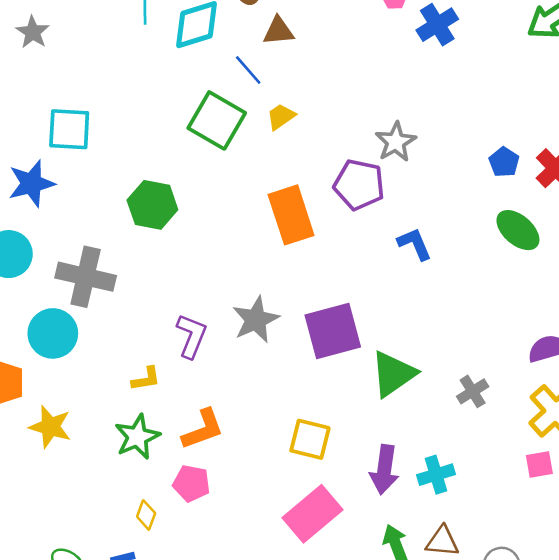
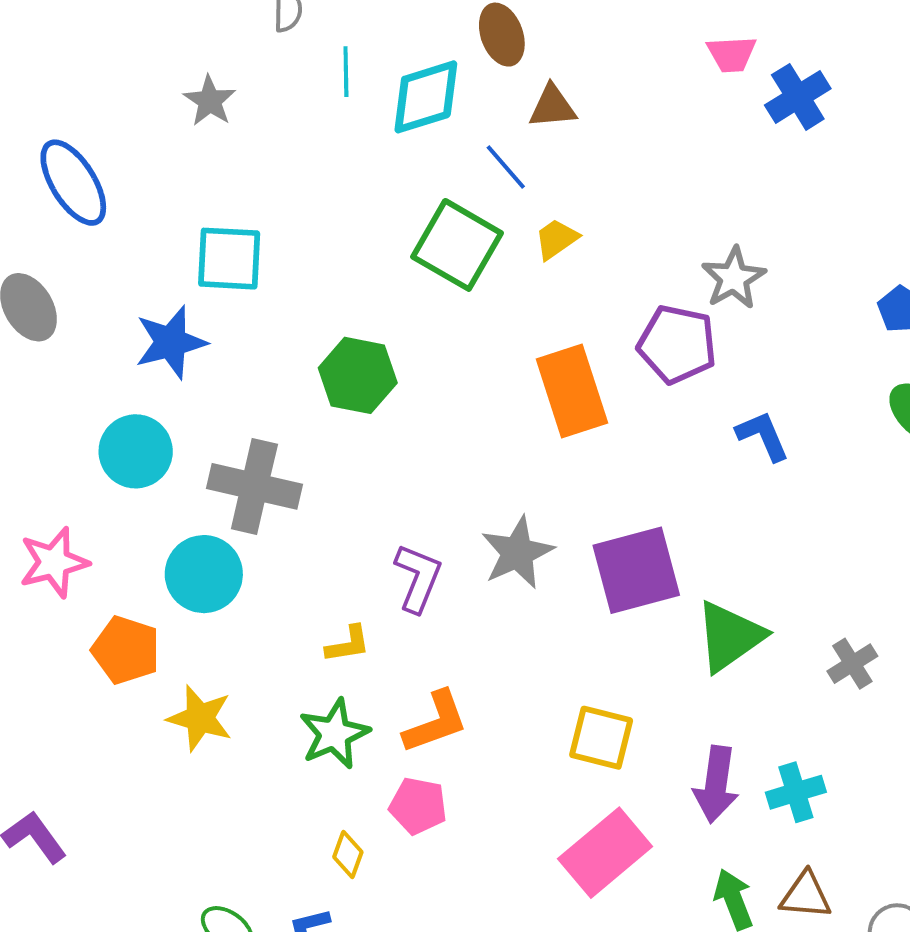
gray star: (33, 32) -> (210, 101), moved

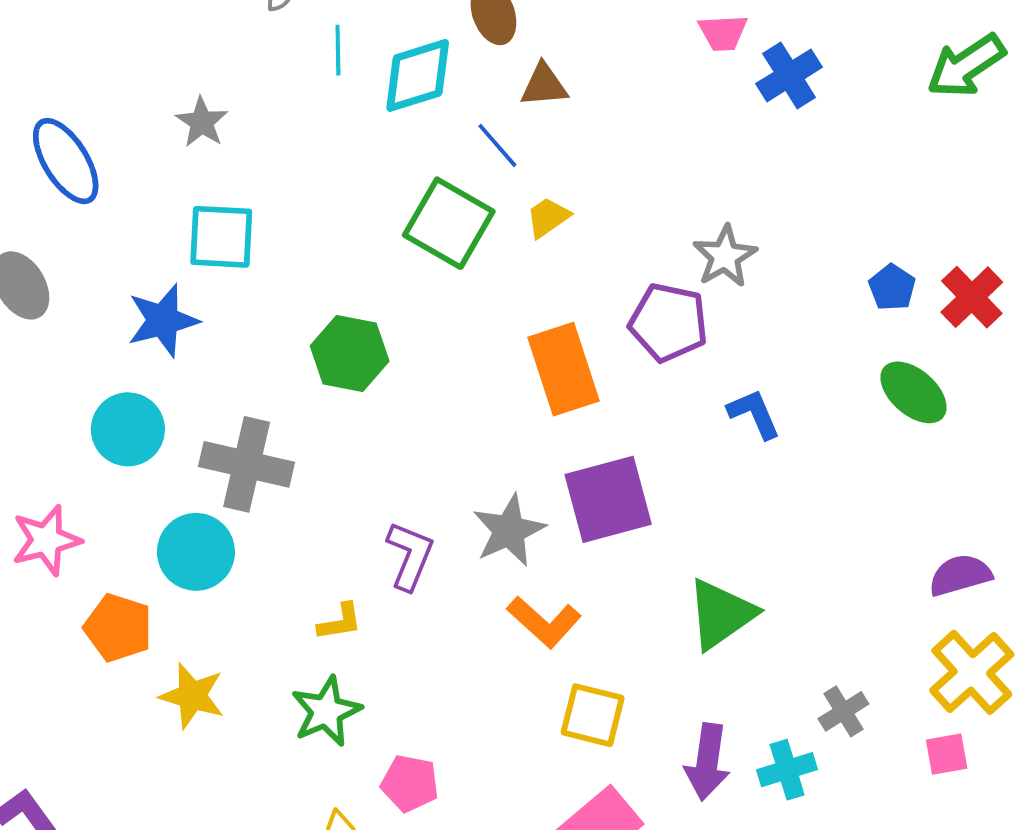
gray star: (210, 101) -> (202, 122), moved
purple square: (636, 570) -> (608, 499), moved
gray cross: (852, 664) -> (843, 711), moved
orange L-shape: (436, 722) -> (544, 622), moved, turned 62

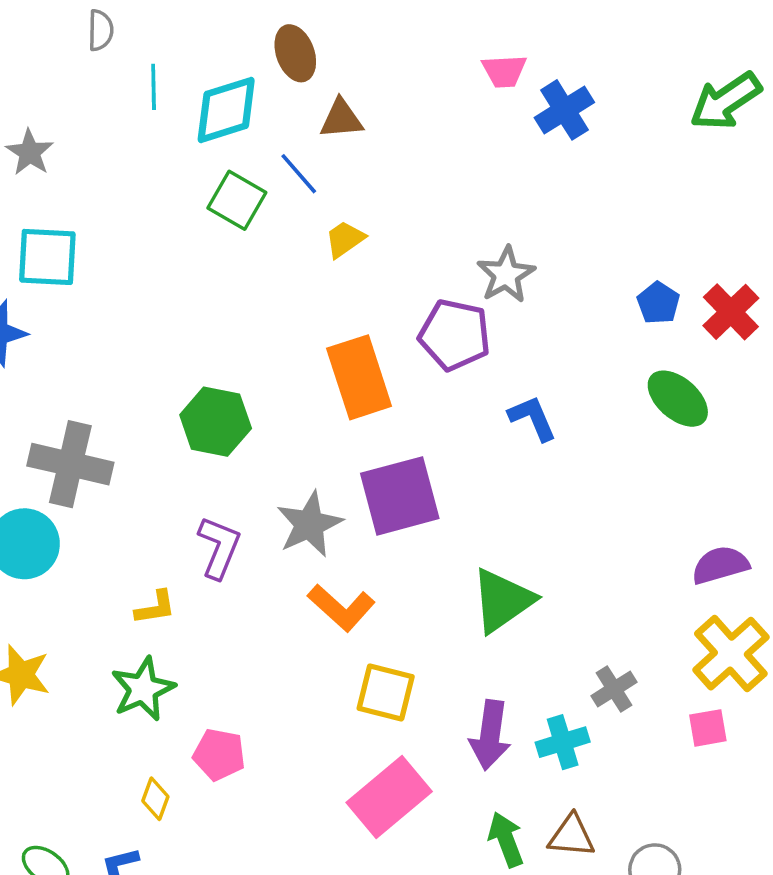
green square: (449, 223) -> (237, 200), moved, size x0.7
green hexagon: (350, 354) -> (216, 422), moved

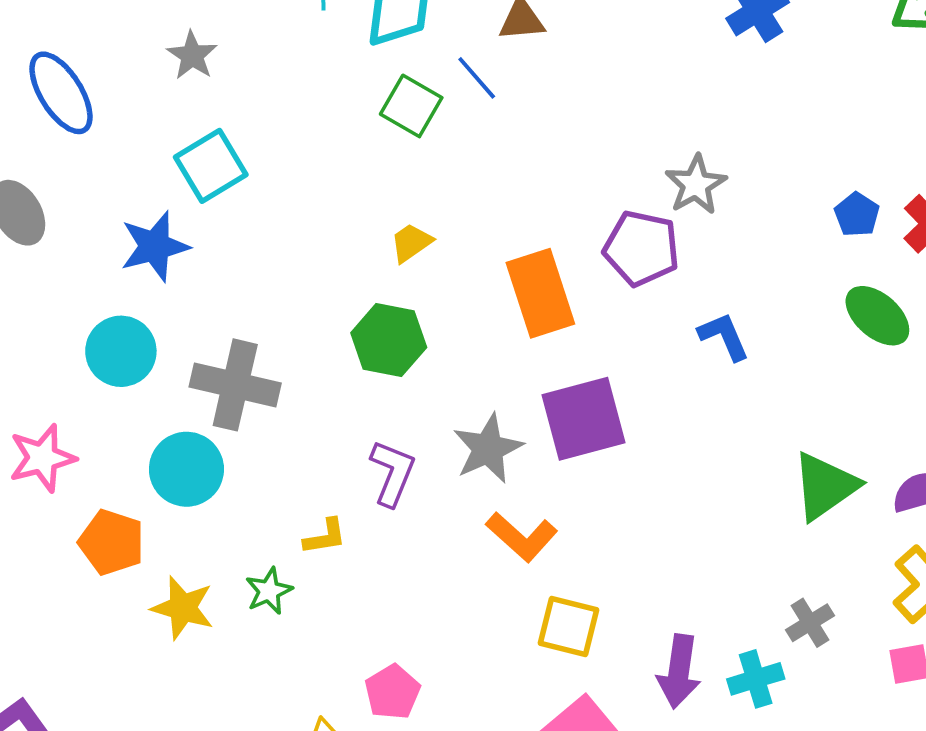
yellow trapezoid: (345, 239) -> (411, 243), moved
cyan square: (47, 257) -> (211, 166), turned -34
green triangle: (502, 600) -> (825, 486), moved
green star: (143, 689) -> (269, 591), moved, size x0.7
pink pentagon: (219, 755) -> (392, 692), turned 30

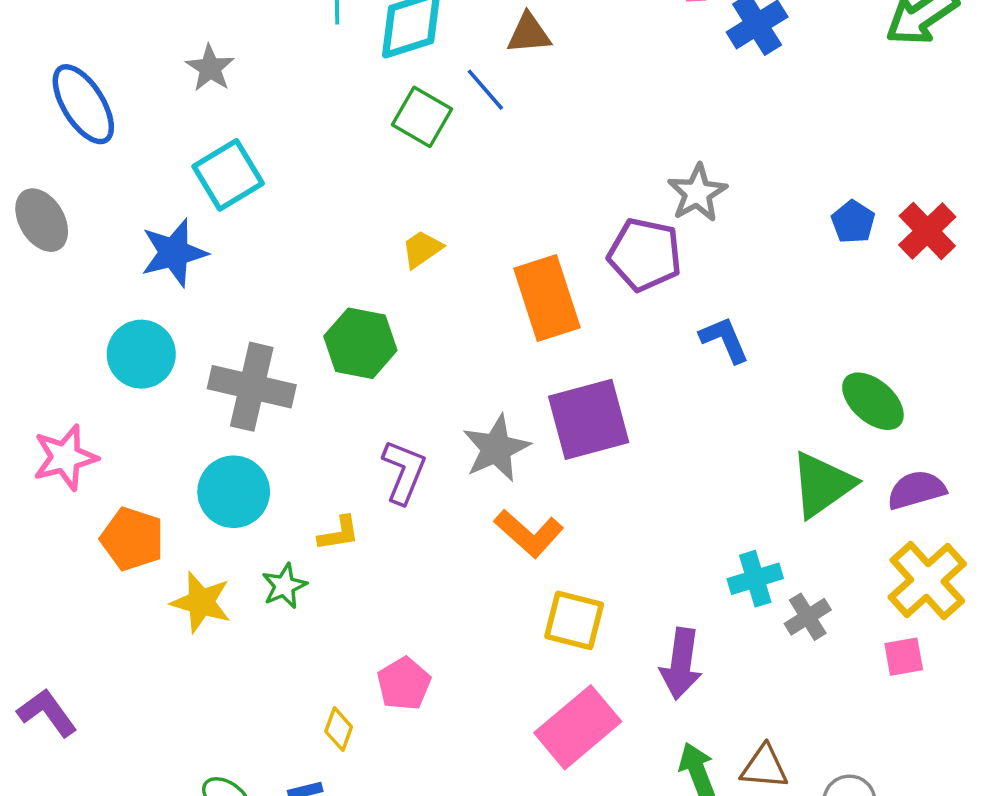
green ellipse: (877, 316) -> (873, 401), moved
green hexagon: (389, 340) -> (360, 343), moved
cyan circle: (186, 469) -> (234, 492), moved
cyan cross: (756, 679) -> (755, 579), moved

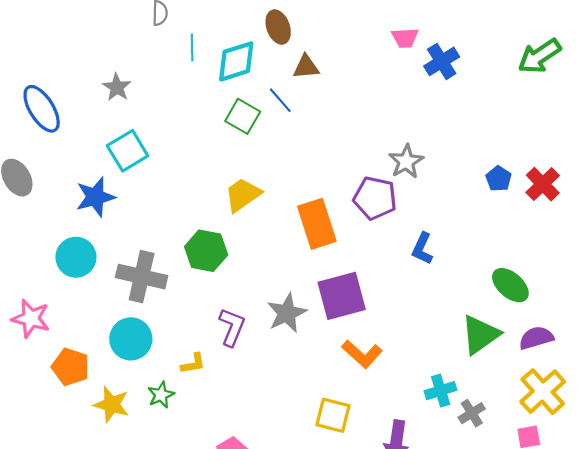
yellow trapezoid: (422, 249) -> (243, 195), size x1.5
blue L-shape: (724, 340) -> (422, 249), turned -132
pink star: (65, 457) -> (31, 318), turned 30
orange L-shape: (529, 533) -> (362, 354), moved

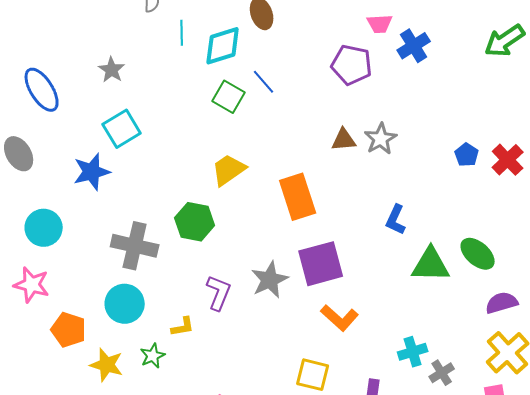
brown triangle: (306, 67) -> (344, 140), moved
purple pentagon: (375, 198) -> (352, 65), moved
cyan circle: (76, 257) -> (44, 228), moved
green triangle: (480, 335) -> (431, 265), moved, turned 36

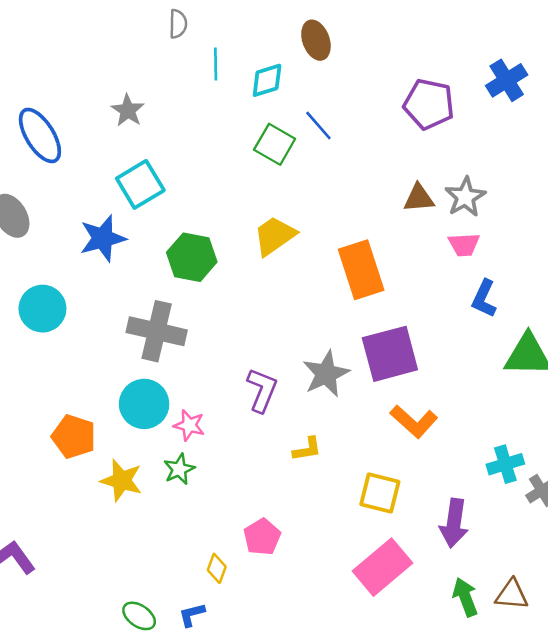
pink trapezoid: (380, 24) -> (464, 245), moved
cyan diamond: (223, 46) -> (267, 80), size x0.7
green hexagon: (195, 222) -> (192, 257), moved
pink star: (32, 285) -> (189, 425), moved, size x0.7
yellow L-shape: (183, 327) -> (307, 449), moved

